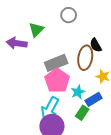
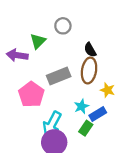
gray circle: (69, 15) -> (63, 26), moved
black semicircle: (96, 45) -> (90, 50), moved
pink pentagon: (57, 81) -> (31, 94), moved

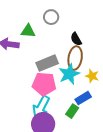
green triangle: (38, 41) -> (28, 31), turned 49
pink pentagon: (31, 94) -> (44, 84), moved, turned -30
cyan star: (81, 106) -> (69, 74), moved, size x1.5

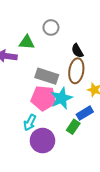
gray rectangle: (47, 63) -> (47, 76), turned 40
cyan star: (69, 74) -> (62, 98), moved
cyan arrow: (41, 107) -> (30, 123), moved, size x0.7

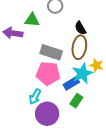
cyan star: (62, 98) -> (82, 73), moved
blue rectangle: (85, 113) -> (71, 83), moved

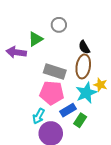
green triangle: (32, 20) -> (36, 39), turned -35
blue rectangle: (71, 83) -> (68, 110), moved

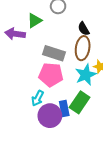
blue rectangle: (68, 110) -> (64, 108), moved, turned -70
green rectangle: (80, 120) -> (80, 102), size x1.5

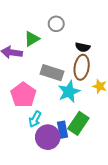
black semicircle: (84, 29) -> (83, 47), turned -48
pink pentagon: (51, 75) -> (23, 95), moved, turned 30
cyan star: (86, 75) -> (69, 92), moved

